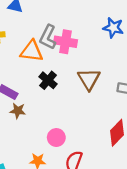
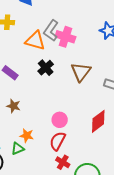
brown star: (18, 111) -> (14, 106), moved
pink circle: (56, 138) -> (60, 120), moved

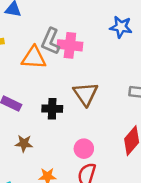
black cross: (46, 68) -> (52, 109), moved, turned -35
brown triangle: (81, 72) -> (86, 94), moved

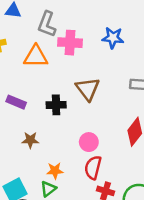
blue star: (121, 27) -> (113, 38), moved
gray L-shape: (51, 41) -> (47, 24), moved

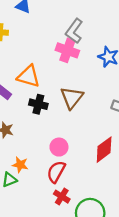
gray L-shape: (47, 24) -> (74, 31), moved
orange triangle: (36, 56) -> (29, 76), moved

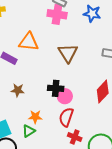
black cross: (38, 104) -> (56, 88), moved

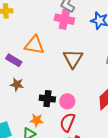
black cross: (56, 88) -> (47, 99), moved
brown star: (18, 90) -> (17, 84), moved

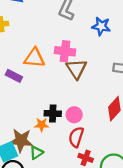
pink cross: (64, 19) -> (65, 51), moved
brown star: (17, 84) -> (21, 141), moved, size x1.6
orange star: (37, 120) -> (42, 125), moved

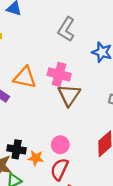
black cross: (53, 114) -> (17, 149), moved
orange star: (42, 125) -> (36, 158), moved

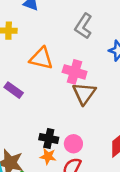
orange triangle: (25, 77) -> (41, 58), moved
black cross: (17, 149) -> (49, 139), moved

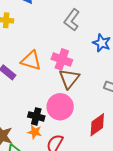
orange triangle: (41, 58) -> (31, 60), moved
pink circle: (73, 144) -> (60, 107), moved, size x1.6

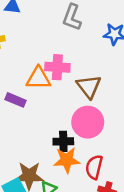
pink cross: (62, 59) -> (57, 67), moved
orange star: (35, 132) -> (67, 160), size x1.5

